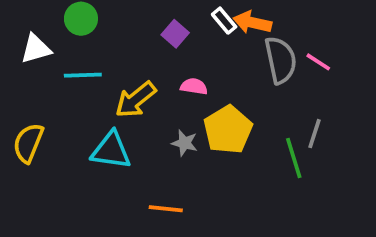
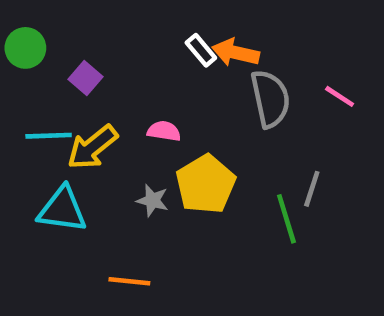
purple square: (175, 34) -> (85, 78), moved
pink line: (318, 62) -> (340, 96), moved
cyan line: (83, 75) -> (49, 136), moved

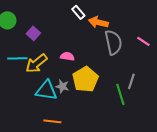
white rectangle: (201, 50) -> (78, 12), moved
cyan triangle: (62, 210) -> (46, 90), moved

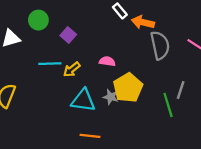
yellow arrow: (36, 63) -> (72, 69), size x0.7
gray star: (62, 86) -> (111, 97), moved

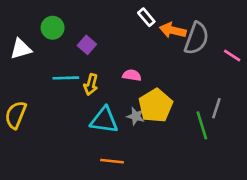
gray semicircle: (160, 45) -> (197, 38), moved, turned 32
yellow arrow: (72, 69) -> (91, 85), turned -36

